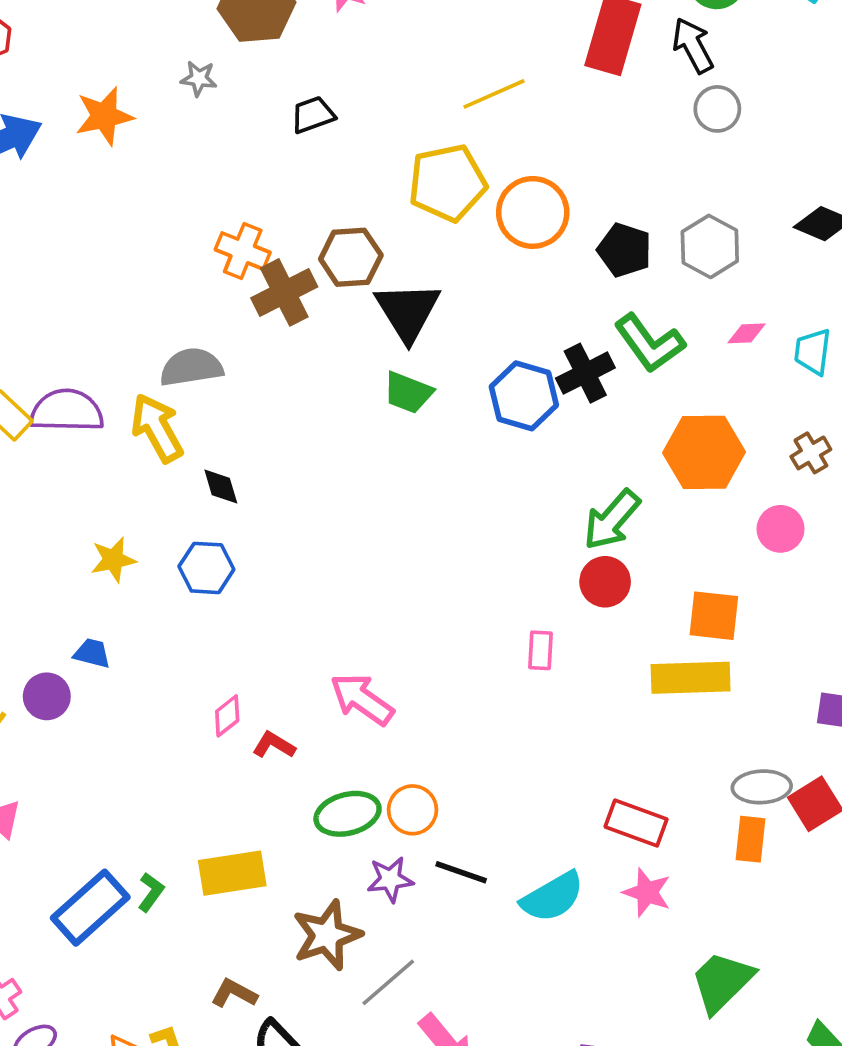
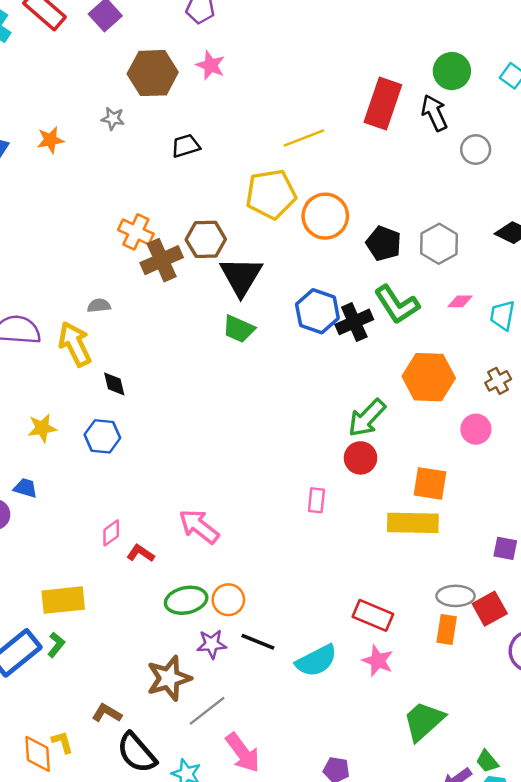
gray circle: (717, 109) -> (476, 150), moved
orange star: (104, 116) -> (50, 140), size x0.7
gray semicircle: (191, 367) -> (99, 306), size x0.6
blue hexagon: (524, 396) -> (317, 311), moved
yellow rectangle: (232, 873) -> (63, 600), moved

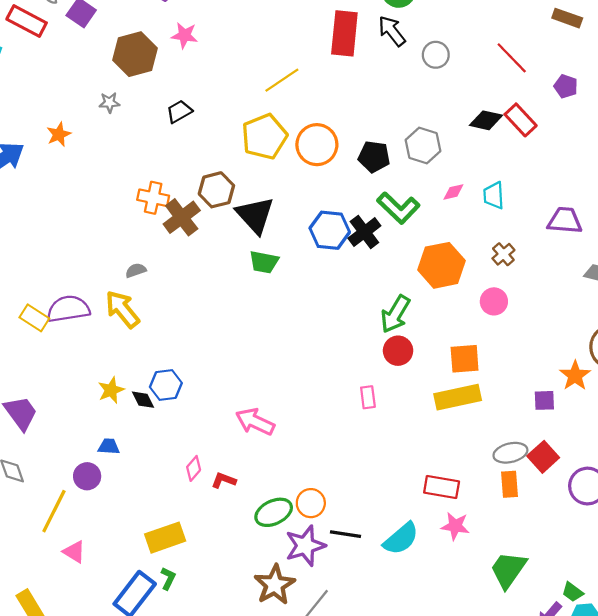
black diamond: (114, 384) -> (143, 400), moved
pink arrow: (199, 526) -> (255, 422), moved
purple star: (212, 644) -> (305, 546), size x1.5

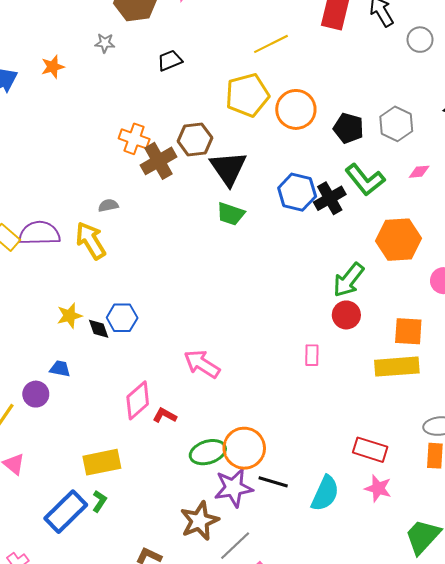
pink diamond: (194, 468) -> (138, 400), size x1.6
orange circle: (311, 503) -> (244, 448), size x1.5
cyan semicircle: (401, 539) -> (325, 493), turned -33

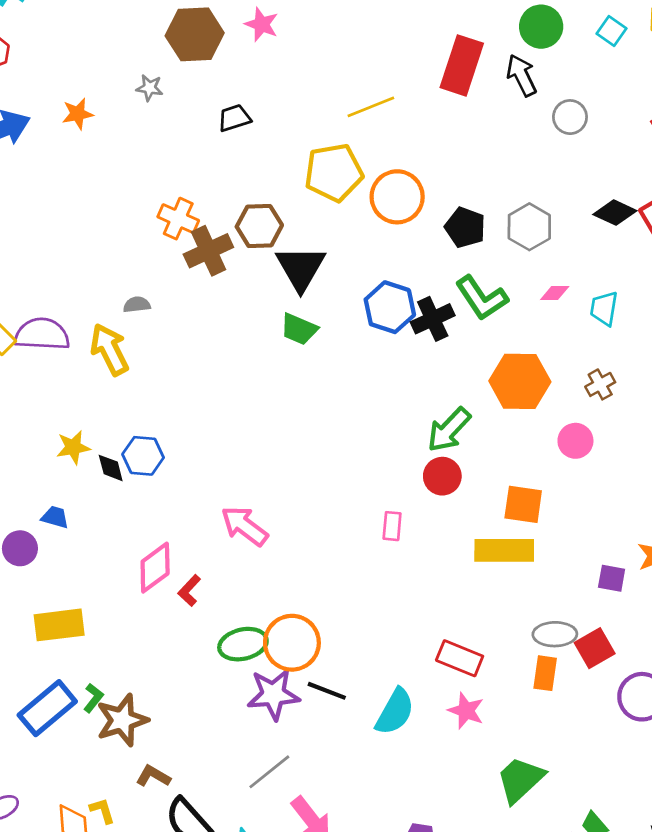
red L-shape: (165, 415) -> (189, 591), turned -80
yellow rectangle: (102, 462) -> (59, 625), moved
brown star: (199, 521) -> (122, 720), moved

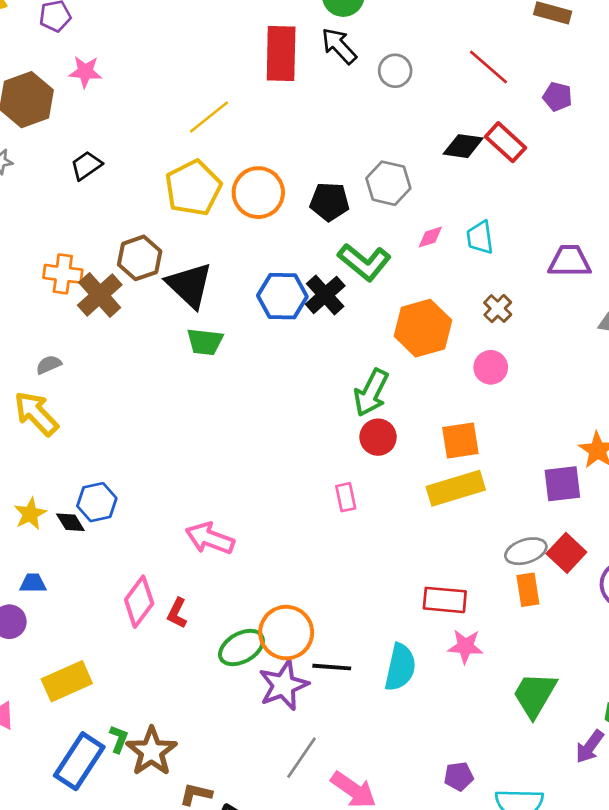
purple square: (612, 578) -> (562, 484), size x1.4

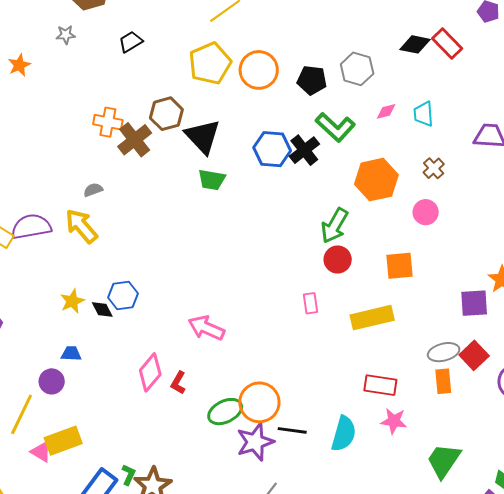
yellow rectangle: (456, 488) -> (372, 318), moved
yellow rectangle: (67, 681) -> (63, 441), moved

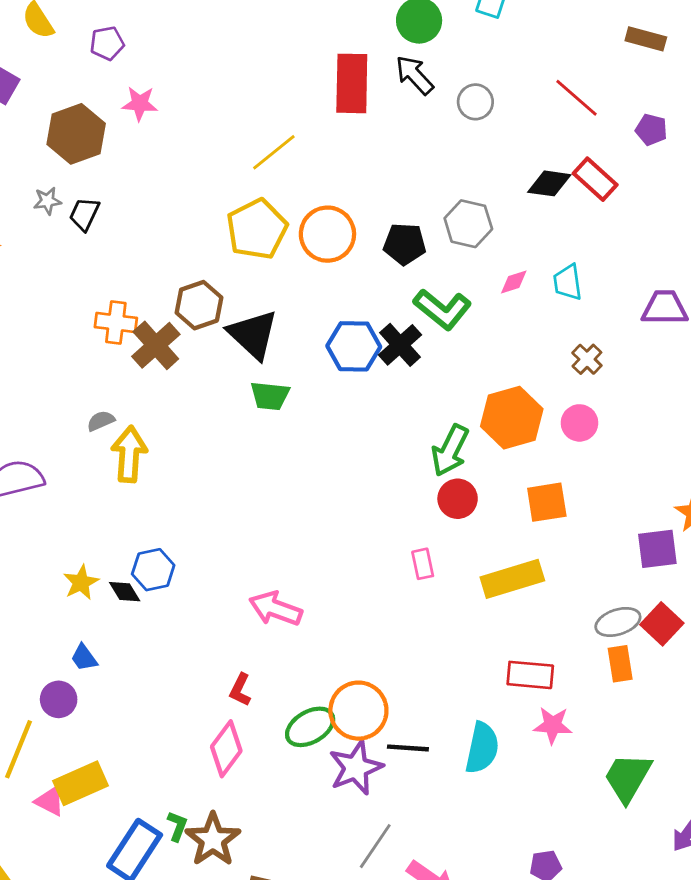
black trapezoid: (131, 42) -> (84, 214), moved, turned -30
orange hexagon: (376, 180) -> (512, 418), moved
yellow arrow: (81, 226) -> (129, 454), moved, turned 48
blue trapezoid: (71, 354) -> (84, 658), turned -125
pink diamond: (150, 372) -> (226, 749), moved

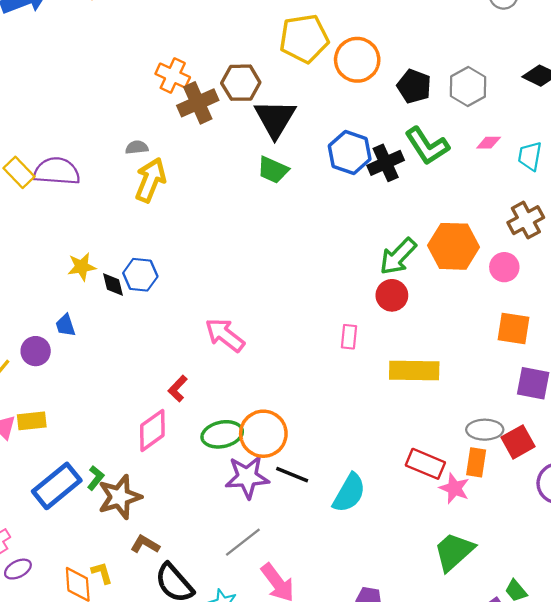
brown cross: (587, 359) -> (526, 220), size x1.4
orange square: (547, 502) -> (513, 328), moved
red rectangle: (530, 675) -> (425, 464), moved
pink star: (553, 725) -> (454, 488), moved
yellow rectangle: (80, 783) -> (32, 421), size x0.7

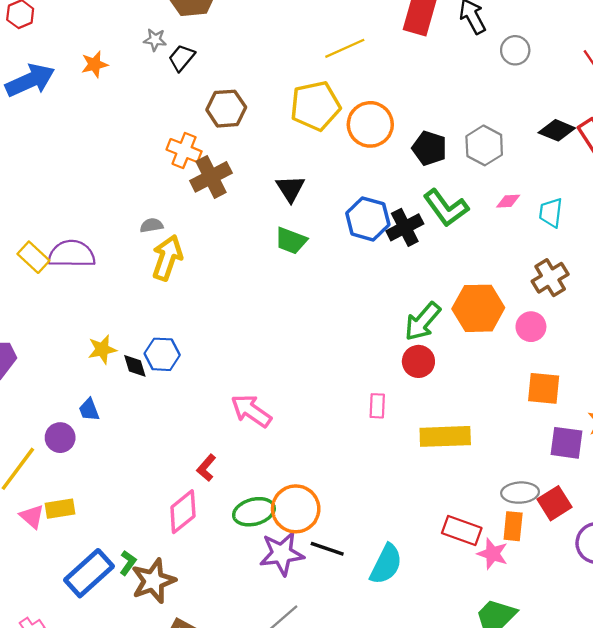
brown hexagon: (241, 83) -> (226, 109), moved
black triangle: (275, 119) -> (290, 189), size x0.7

